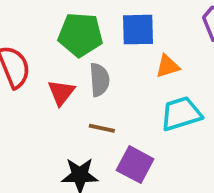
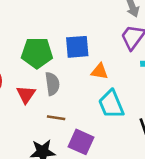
orange triangle: (167, 66) -> (100, 71), turned 30
cyan trapezoid: (181, 114) -> (111, 104), turned -92

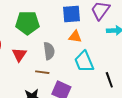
blue square: (77, 47) -> (72, 14), moved
gray semicircle: (52, 84) -> (49, 51), moved

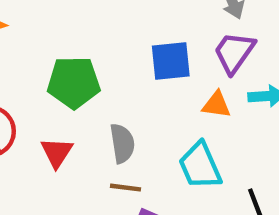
orange triangle: (75, 37) -> (216, 105), moved
brown line: (42, 72) -> (125, 188), moved

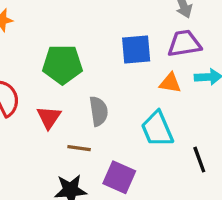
purple trapezoid: (234, 52) -> (184, 44), turned 45
brown line: (125, 188) -> (79, 148), moved

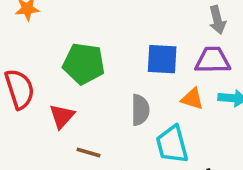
gray semicircle: (99, 111) -> (140, 110), moved

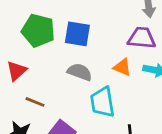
blue square: (162, 59) -> (77, 34), moved
gray semicircle: (140, 110) -> (80, 72), turned -75

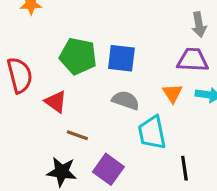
orange triangle: (122, 67) -> (172, 93), turned 36
red triangle: (17, 71) -> (56, 102), turned -40

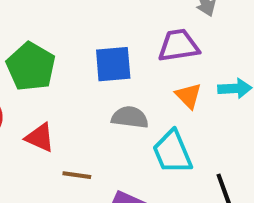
green pentagon: (78, 56) -> (31, 67), moved, turned 30
purple trapezoid: (193, 60) -> (179, 46), moved

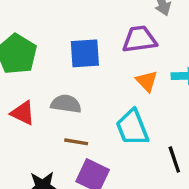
gray semicircle: (130, 117) -> (66, 104), moved
brown line: (77, 175) -> (76, 142), moved

